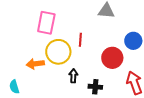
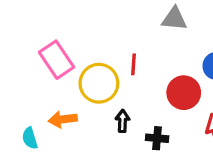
pink rectangle: (46, 23) -> (57, 60), moved, turned -45
orange arrow: (35, 64) -> (63, 119), moved

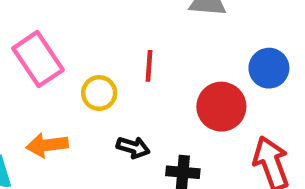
yellow circle: (99, 83) -> (99, 93), size x0.6
black arrow: (122, 121) -> (133, 147), turned 105

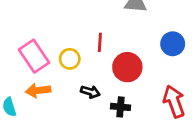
pink rectangle: (38, 59) -> (34, 56), moved
red circle: (221, 107) -> (127, 67), moved

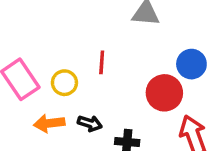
red circle: (127, 67) -> (164, 93), moved
orange arrow: (38, 90) -> (49, 123), moved

